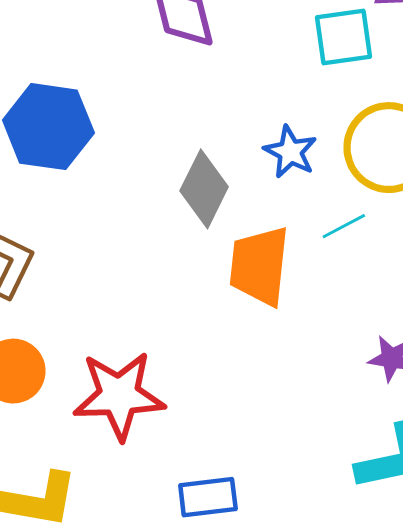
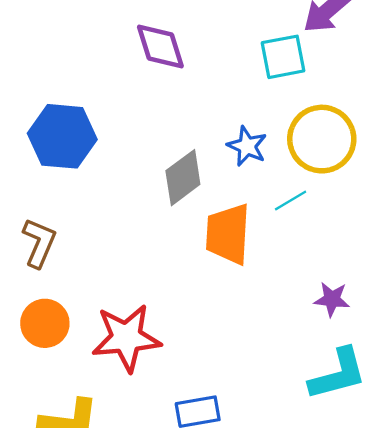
gray diamond: (204, 189) -> (183, 178), turned 30

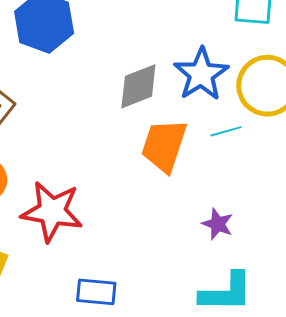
blue star: (247, 146) -> (201, 74), size x1.5
purple star: (332, 299) -> (218, 224), moved

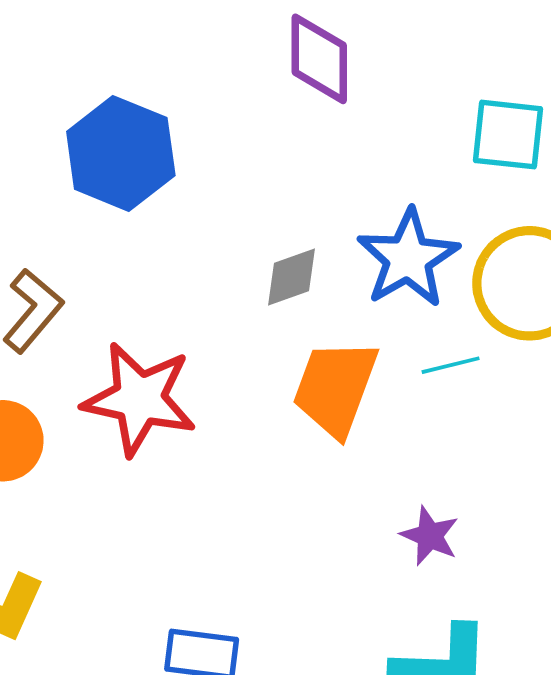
gray diamond: (138, 86) -> (291, 277), size x0.7
red star: (52, 211) -> (140, 399), moved

